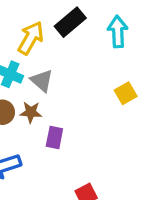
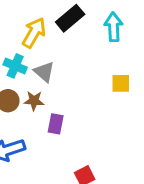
yellow square: (126, 93) -> (121, 83), turned 30

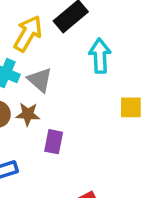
cyan arrow: (114, 27) -> (100, 56), moved
yellow square: (121, 83) -> (131, 107), moved

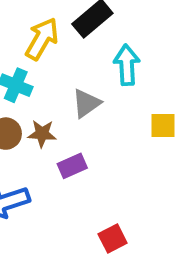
gray triangle: (40, 80) -> (86, 103), moved, turned 44
purple rectangle: (54, 142) -> (72, 166), turned 55

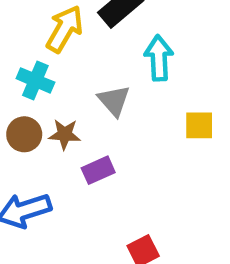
gray triangle: (86, 103) -> (114, 101), turned -36

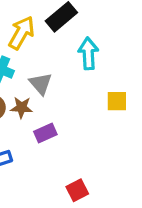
gray triangle: (114, 101) -> (41, 84), moved

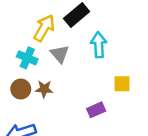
gray triangle: (41, 84) -> (60, 54), moved
purple rectangle: (45, 133) -> (96, 110), moved

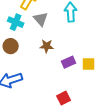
yellow square: (122, 84) -> (89, 64), moved
brown star: (44, 89) -> (47, 46), moved

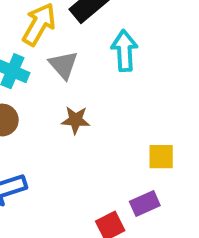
purple rectangle: (69, 62) -> (145, 204), moved

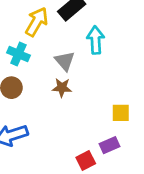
gray triangle: (63, 65) -> (65, 61), moved

